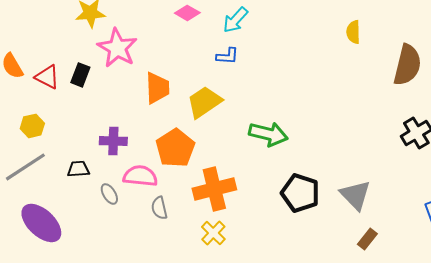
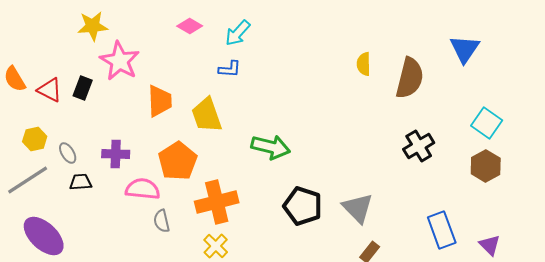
yellow semicircle: (353, 32) -> (364, 64), moved
yellow trapezoid: (204, 102) -> (207, 115), turned -75
gray ellipse: (109, 194) -> (68, 153), moved

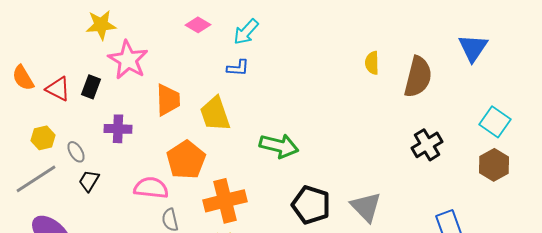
purple cross: (116, 154) -> (118, 129), moved
black trapezoid: (81, 182) -> (89, 181), turned -55

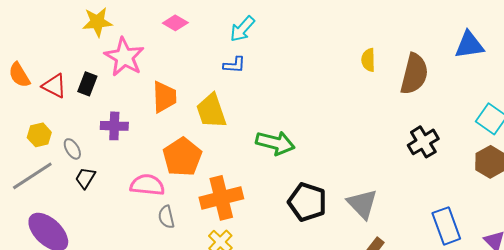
pink diamond: (198, 25) -> (175, 23), moved
blue triangle: (473, 48) -> (469, 45), turned 48

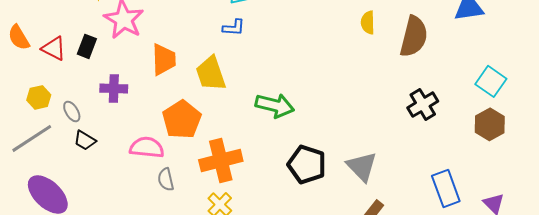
black trapezoid: (85, 178) -> (85, 140), turned -90

